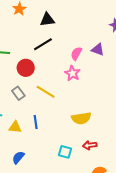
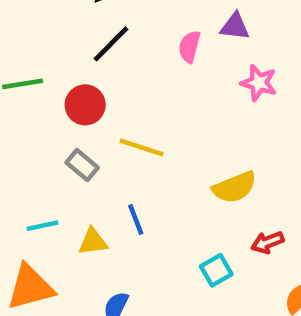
pink star: (72, 73) -> (259, 83), moved
cyan square: (65, 152) -> (216, 270), turned -32

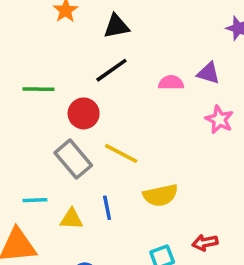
pink semicircle: (189, 47) -> (171, 83), turned 65
gray rectangle: (82, 165) -> (73, 159), size x1.5
yellow semicircle: (235, 187) -> (160, 195), moved

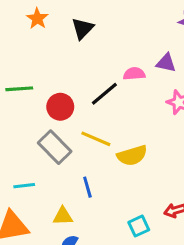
black triangle: (116, 26) -> (83, 29), turned -30
black line: (111, 70) -> (104, 94), moved
yellow semicircle: (160, 195) -> (132, 156), moved
yellow triangle: (71, 219) -> (63, 216), moved

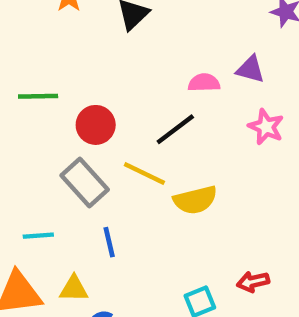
black line: (104, 94) -> (175, 129), moved
blue line: (87, 187) -> (109, 242), moved
yellow triangle: (63, 216) -> (74, 289), moved

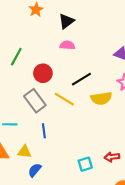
pink semicircle: (204, 83) -> (67, 45), moved
green line: (38, 96) -> (16, 57), turned -66
yellow semicircle: (195, 200) -> (101, 98), moved

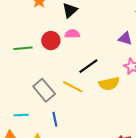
green line: (16, 57) -> (23, 48), turned 60
red circle: (43, 73) -> (51, 41), moved

